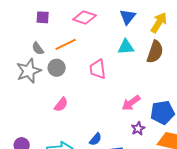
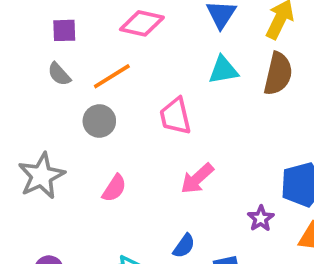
gray semicircle: (38, 48) -> (59, 74), moved
gray star: (29, 71) -> (41, 176), moved
pink arrow: (131, 103) -> (197, 179), moved

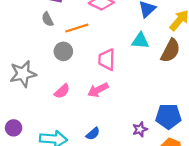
pink arrow: (197, 179) -> (98, 90), moved

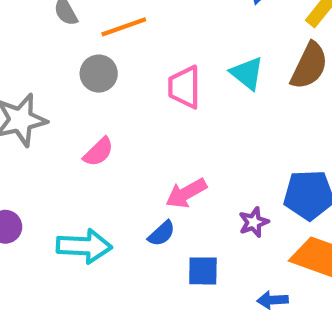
cyan triangle: (140, 41) -> (247, 73), moved, turned 36
pink arrow: (98, 90) -> (186, 193), moved

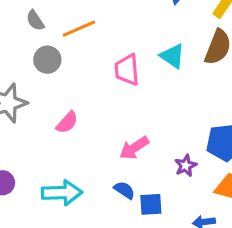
gray circle: (99, 74) -> (47, 60), moved
blue semicircle: (162, 234) -> (124, 190), moved, turned -100

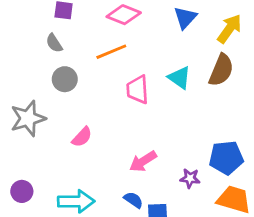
orange line: (79, 29) -> (111, 52), moved
purple star: (186, 166) -> (190, 178), turned 30

